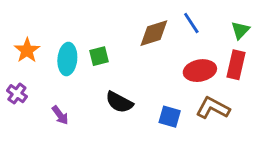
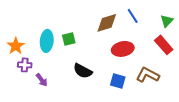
orange star: (27, 50) -> (16, 46), moved
red rectangle: (236, 65) -> (164, 45), turned -54
red ellipse: (200, 71) -> (123, 49), moved
purple cross: (17, 94) -> (25, 65), moved, turned -32

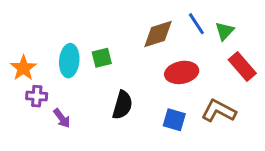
green triangle: (167, 21) -> (224, 31), moved
black semicircle: (83, 71) -> (122, 105), turned -102

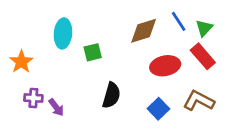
cyan ellipse: (69, 61) -> (63, 33), moved
red rectangle: (242, 67) -> (203, 56), moved
purple cross: (37, 96) -> (33, 98), moved
blue square: (174, 120) -> (158, 109), turned 30

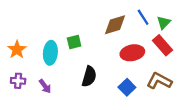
cyan ellipse: (63, 33) -> (50, 53), moved
purple cross: (33, 98) -> (18, 81), moved

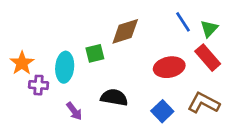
brown diamond: (115, 25) -> (125, 31), moved
black semicircle: (89, 76) -> (114, 97), turned -96
purple cross: (18, 81) -> (39, 85), moved
purple arrow: (45, 86) -> (74, 111), moved

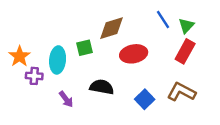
red rectangle: (208, 58) -> (185, 51), turned 70
red ellipse: (169, 67) -> (134, 54), moved

